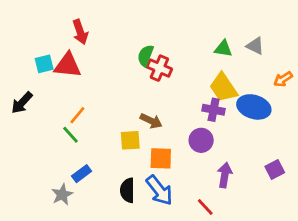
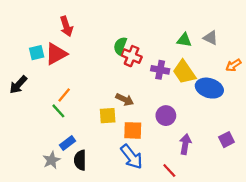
red triangle: (68, 65) -> (56, 54), turned -35
purple cross: (214, 110) -> (160, 70), moved
black semicircle: (127, 190) -> (80, 160), moved

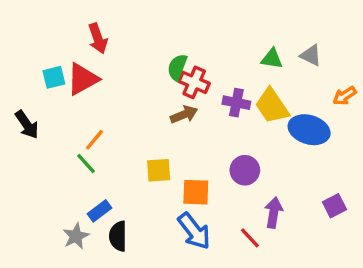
black arrow: (18, 85) -> (27, 125), turned -78
brown arrow: (125, 100) -> (184, 114), moved, turned -48
red line: (169, 170) -> (250, 238), moved

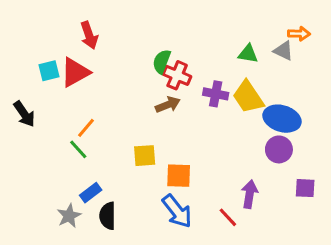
orange arrow: (345, 96) -> (299, 34), moved, turned -145
purple circle: (245, 170) -> (279, 149), moved
purple square: (334, 206) -> (305, 188), turned 30

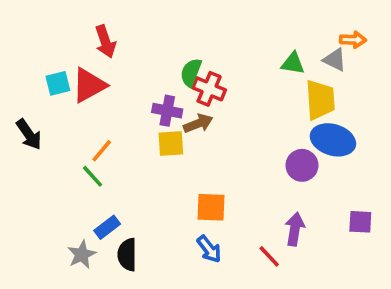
purple cross: (216, 94) -> (167, 111), moved
yellow trapezoid: (248, 97) -> (320, 100), moved, turned -150
purple circle: (279, 149) -> (302, 165), moved
yellow square: (145, 156) -> (171, 143), moved
blue arrow: (177, 211) -> (209, 249), size x0.7

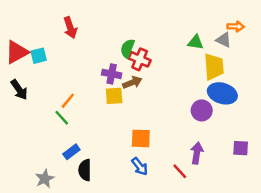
red triangle: (89, 85) -> (17, 52), moved
gray star: (82, 255) -> (45, 179), moved

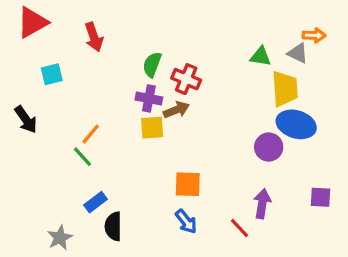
green semicircle: (127, 48) -> (152, 64), moved
red triangle: (17, 52) -> (32, 22), moved

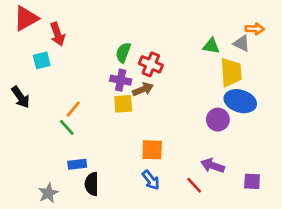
red arrow: (94, 37) -> (57, 34), moved
purple square: (320, 197) -> (252, 181), moved
blue rectangle: (95, 202) -> (77, 164), turned 30
purple arrow: (262, 204) -> (213, 166), turned -80

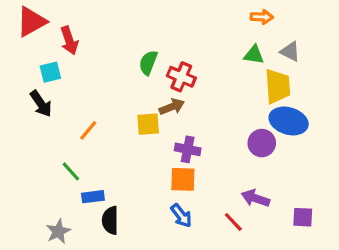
orange arrow: (255, 29) -> (262, 17), moved
purple cross: (121, 80) -> (188, 149), moved
black arrow: (21, 97) -> (41, 104), moved
green line: (67, 127) -> (71, 171), moved

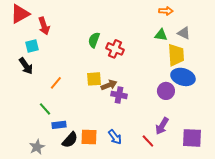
brown arrow: (172, 107) -> (109, 85), moved
orange square: (183, 179) -> (89, 137), moved
purple arrow: (255, 198) -> (162, 126), turned -78
purple square: (303, 217) -> (192, 138), size x1.5
black semicircle: (110, 220) -> (70, 140), turned -138

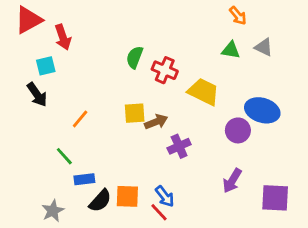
orange arrow: (166, 11) -> (238, 16), turned 48
yellow trapezoid: (176, 55) -> (203, 92), moved, turned -60
purple cross: (119, 95) -> (179, 146), moved, turned -35
red line: (148, 141) -> (159, 212), moved

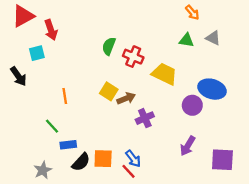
black arrow: (37, 95) -> (18, 76), moved
yellow square: (135, 113) -> (109, 91), turned 36
orange line: (80, 119) -> (65, 96), turned -49

